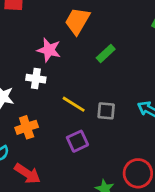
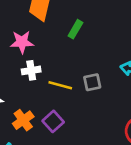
white cross: (36, 79) -> (31, 70), moved
purple square: (77, 141) -> (53, 121), moved

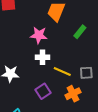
orange cross: (23, 120) -> (73, 94), moved
purple square: (53, 121) -> (43, 91), moved

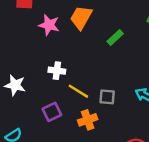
green rectangle: (80, 32) -> (115, 38), moved
pink star: (39, 35) -> (49, 25), moved

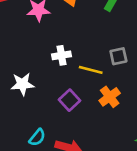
gray square: (107, 97) -> (118, 56), moved

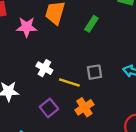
white cross: (61, 55) -> (44, 68), turned 35

